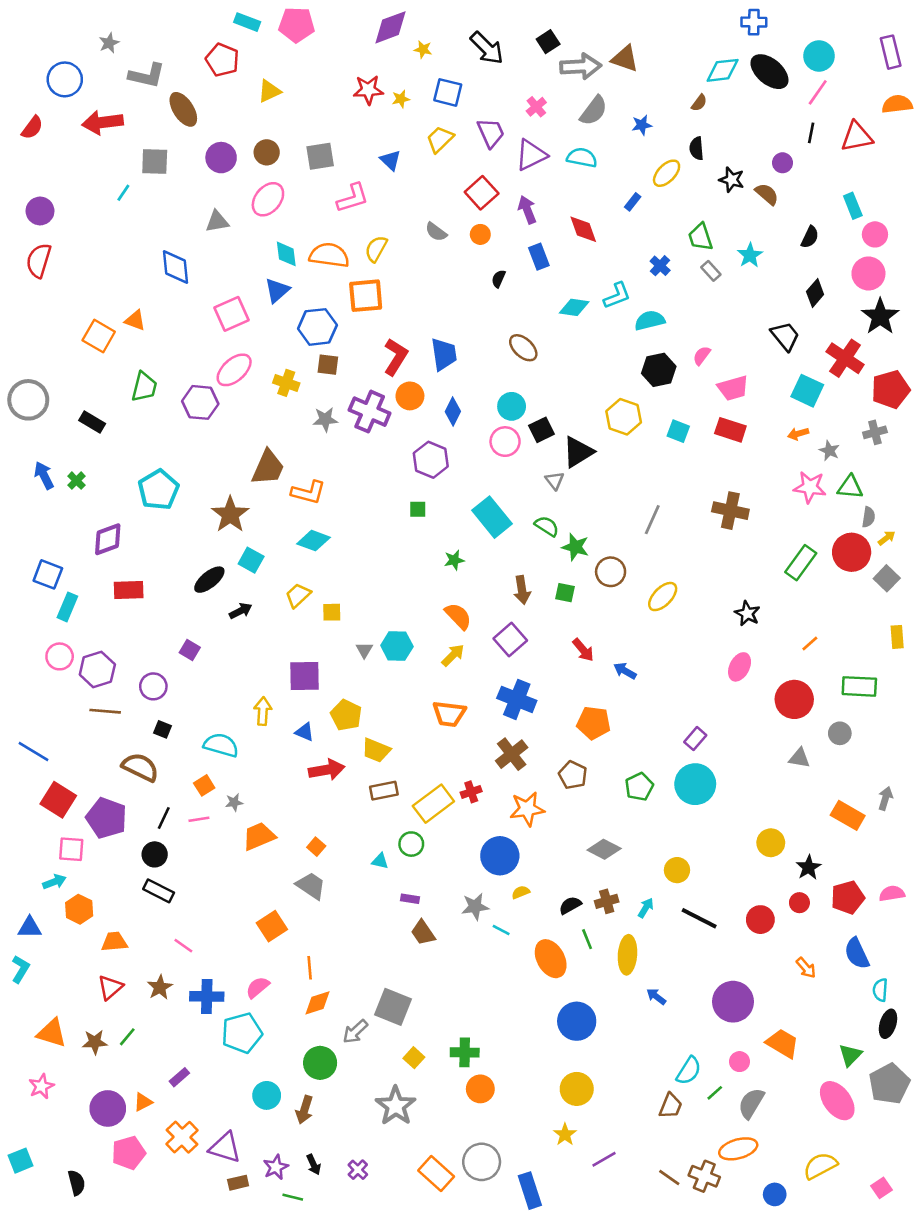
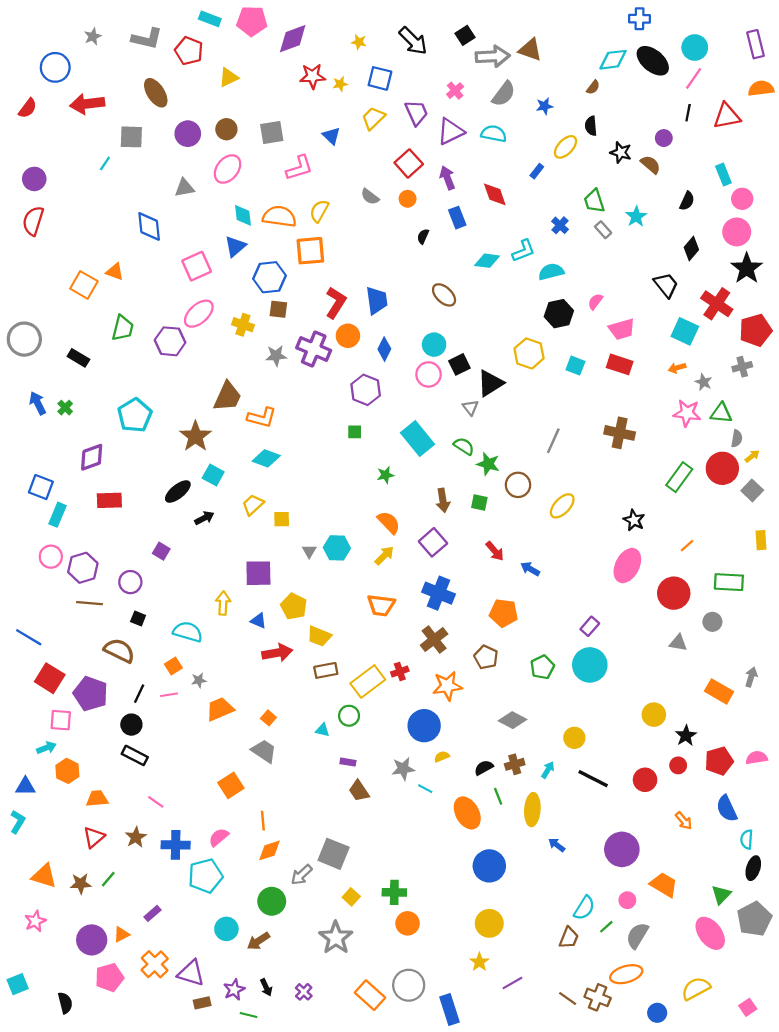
purple diamond: (390, 27) -> (293, 39), moved
gray L-shape: (147, 76) -> (147, 39), moved
pink ellipse: (740, 667) -> (627, 566), size x1.4
brown arrow: (304, 1110) -> (258, 941), turned 40

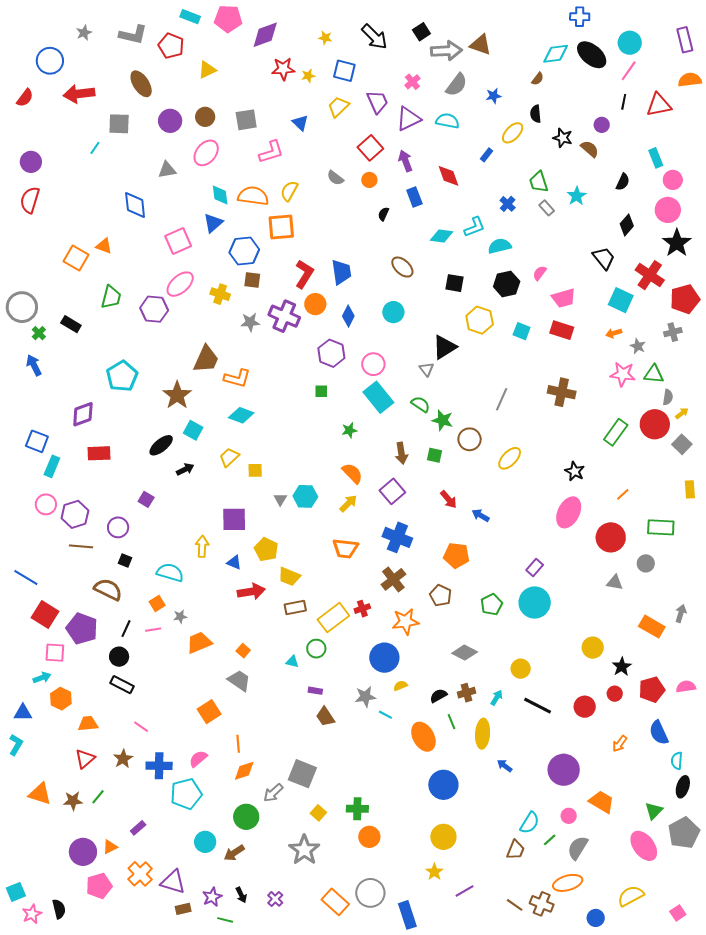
black square: (459, 364) -> (454, 283), moved, turned 36
pink circle: (429, 374) -> (373, 364), moved
green cross: (65, 408) -> (39, 333), moved
orange arrow: (684, 821) -> (620, 744), turned 78
pink star: (35, 921) -> (32, 914), moved

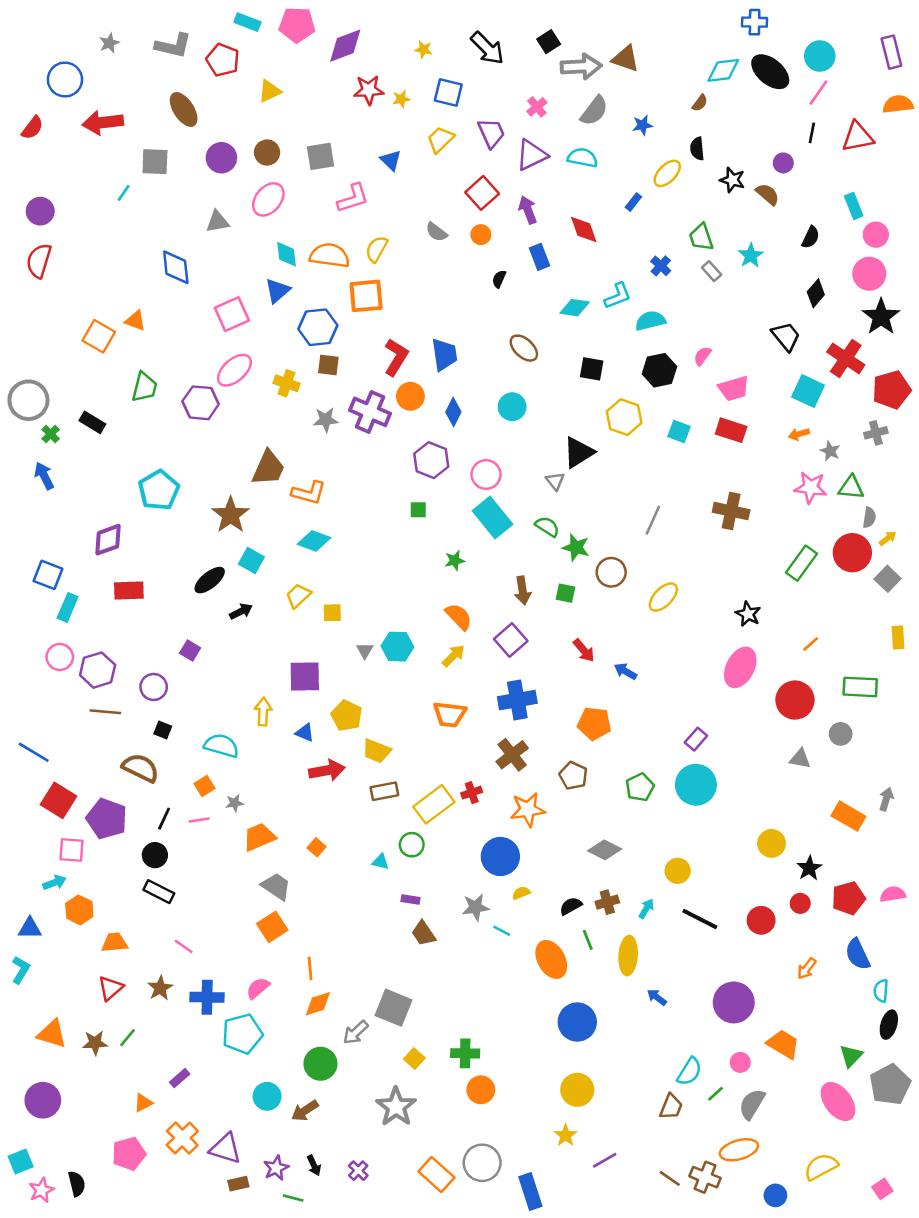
blue cross: (397, 537) -> (517, 700), turned -32
gray trapezoid: (239, 681) -> (276, 886), moved
purple circle: (83, 852) -> (43, 1100), moved

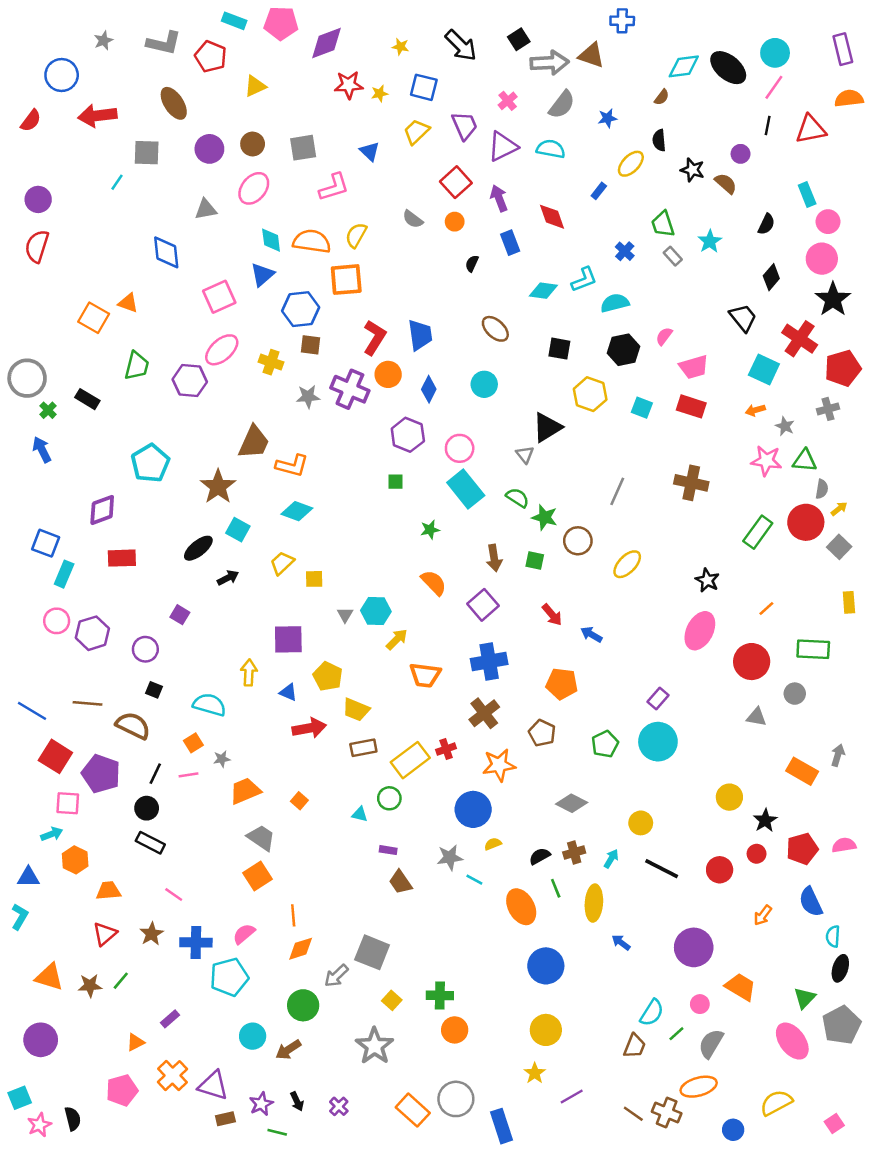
blue cross: (755, 22) -> (622, 21), moved
yellow arrow: (453, 656) -> (397, 639), moved
brown line: (105, 712) -> (87, 703), moved

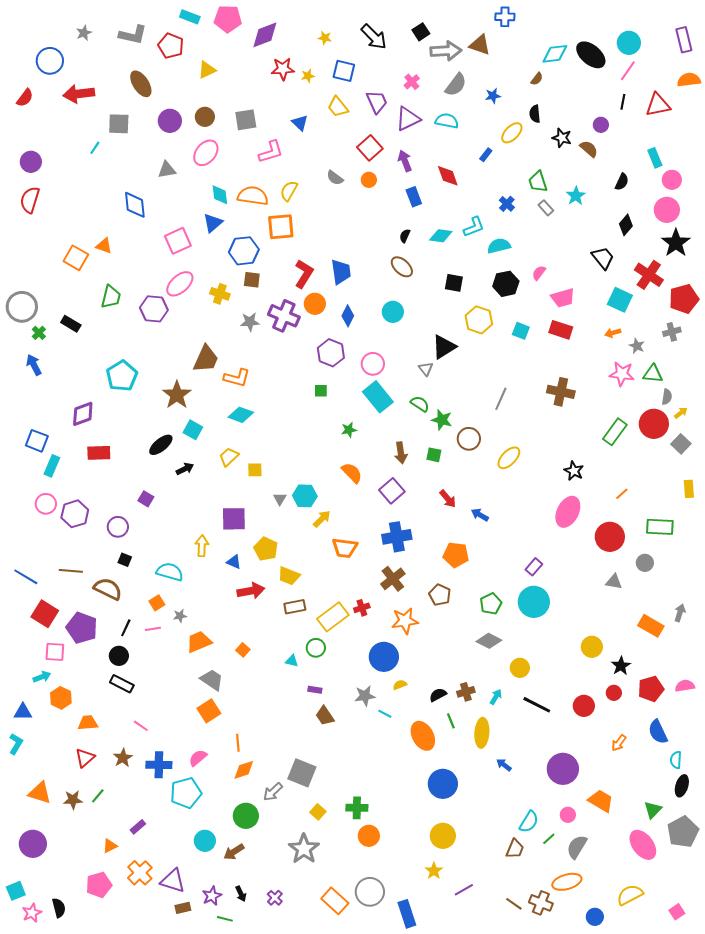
yellow trapezoid: (416, 132) -> (338, 107), turned -85
black semicircle: (472, 264) -> (405, 236), moved
gray diamond: (572, 803) -> (489, 641), moved

